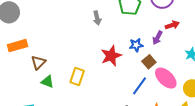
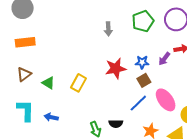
brown triangle: (38, 62) -> (24, 74), moved
brown square: (149, 62) -> (144, 80), moved

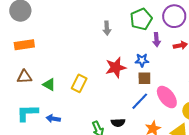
purple arrow: (164, 59) -> (157, 40), moved, turned -40
brown triangle: (24, 74) -> (24, 77), turned 35
brown square: (144, 80) -> (144, 78), turned 32
cyan L-shape: (26, 110) -> (27, 113), turned -90

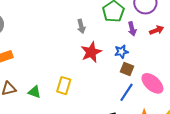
red star: (116, 67) -> (91, 52), moved
brown square: (144, 78) -> (127, 69), turned 32

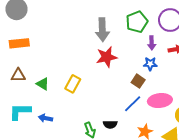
gray arrow: (81, 26) -> (102, 30), size x1.6
blue star: (121, 52) -> (150, 64), moved
pink ellipse: (152, 83) -> (160, 101), turned -60

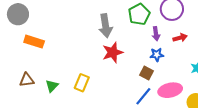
orange rectangle: (19, 43) -> (34, 42), moved, turned 30
green triangle: (43, 84) -> (52, 86), turned 48

